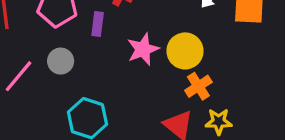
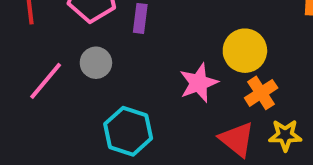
pink star: (143, 49) -> (199, 83), moved

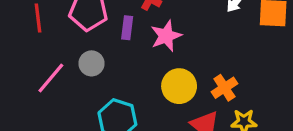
yellow circle: (245, 51) -> (179, 86), moved
pink star: (199, 83) -> (166, 36), moved

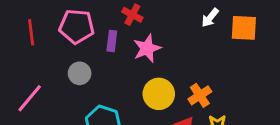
pink line: (51, 78) -> (30, 98), moved

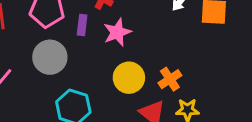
gray circle: (80, 73) -> (50, 57), size x1.5

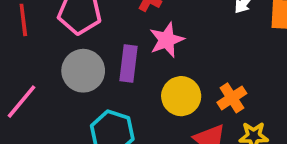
purple rectangle: (82, 25) -> (129, 63), moved, size x1.4

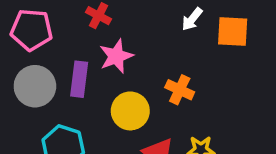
orange cross: (232, 98) -> (180, 90), moved, turned -32

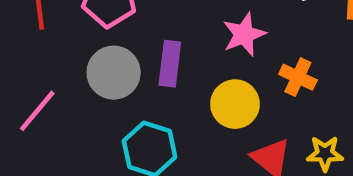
pink star: (116, 56) -> (244, 34), moved

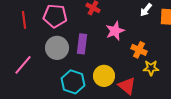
yellow circle: (235, 104) -> (104, 76), moved
yellow star: (325, 154) -> (151, 68), moved

